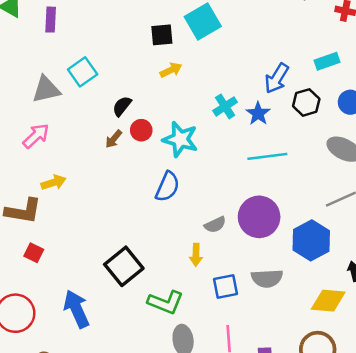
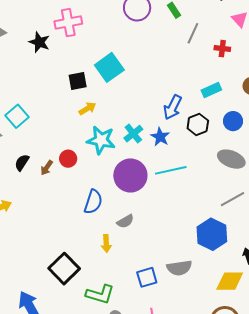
black semicircle: (122, 106) -> (22, 163), moved
cyan star: (180, 139) -> (101, 140), moved
purple circle: (259, 217) -> (130, 175), moved
gray semicircle: (215, 225) -> (125, 221), moved
yellow arrow: (196, 255) -> (106, 243), moved

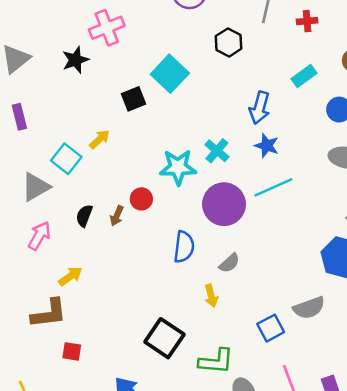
black star: (39, 42) -> (75, 60), turned -30
yellow arrow: (87, 108) -> (100, 139), moved
black hexagon: (198, 124) -> (229, 42), moved
blue star: (160, 137) -> (267, 146), moved

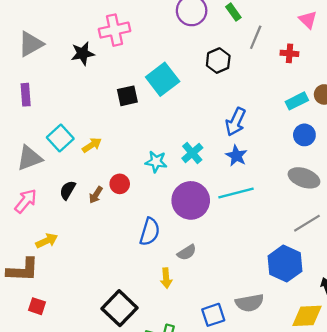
cyan rectangle: (304, 76) -> (297, 101), moved
yellow arrow: (100, 139) -> (92, 145), moved
cyan star: (178, 167) -> (156, 162), size x0.7

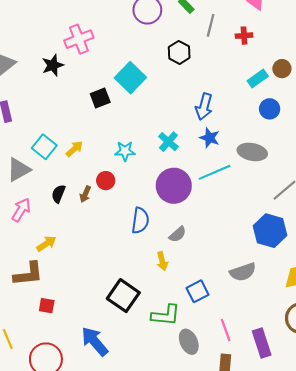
cyan star: (156, 162) -> (125, 151), moved
gray ellipse: (304, 178) -> (252, 152), moved
blue square: (213, 315) -> (198, 291), moved

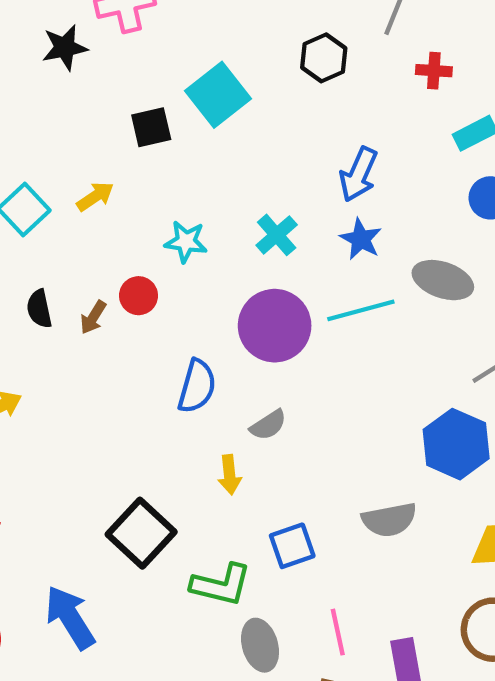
red cross: (244, 36) -> (434, 71), moved
yellow arrow: (74, 149) -> (95, 196), moved
black semicircle: (58, 194) -> (39, 309), turned -42

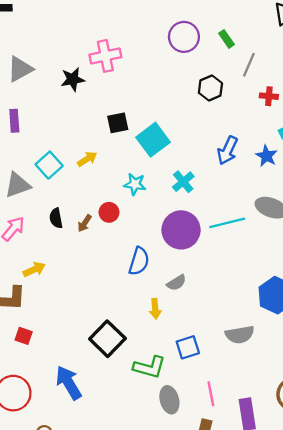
cyan square: (218, 95) -> (153, 140), moved
blue star: (361, 239) -> (266, 156), moved

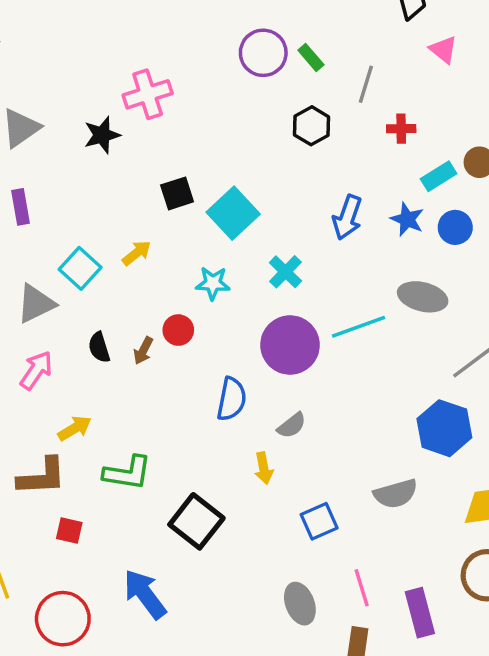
green rectangle: (226, 39) -> (311, 57), moved
green L-shape: (149, 367) -> (127, 473), moved

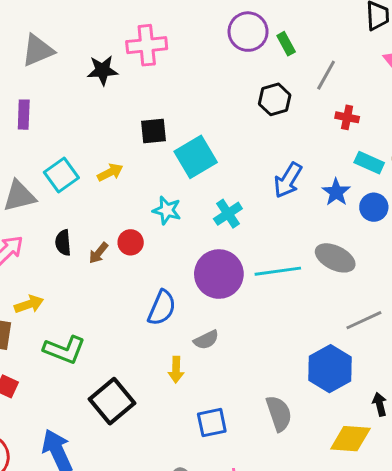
cyan rectangle: (439, 176) -> (369, 163), turned 44
gray semicircle: (396, 494) -> (279, 413), turned -105

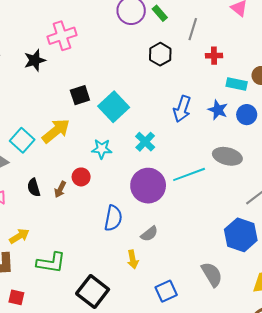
yellow arrow: (110, 172) -> (56, 131), size x1.6

